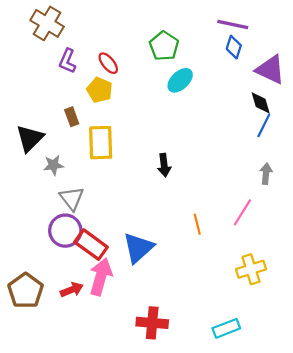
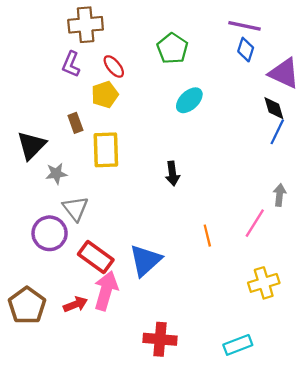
brown cross: (47, 23) -> (86, 25), moved, turned -36
cyan ellipse: (180, 80) -> (189, 100), moved
yellow pentagon: (100, 90) -> (105, 95), turned 30
gray arrow: (266, 174) -> (280, 195), moved
purple circle: (65, 231) -> (50, 233), moved

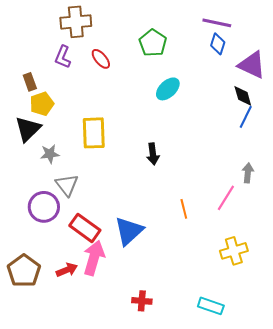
yellow pentagon: (105, 95) -> (42, 104), moved
brown rectangle: (75, 123) -> (30, 82), moved
red cross: (160, 339) -> (142, 301), size x0.7
cyan rectangle: (238, 345) -> (211, 306), turned 40

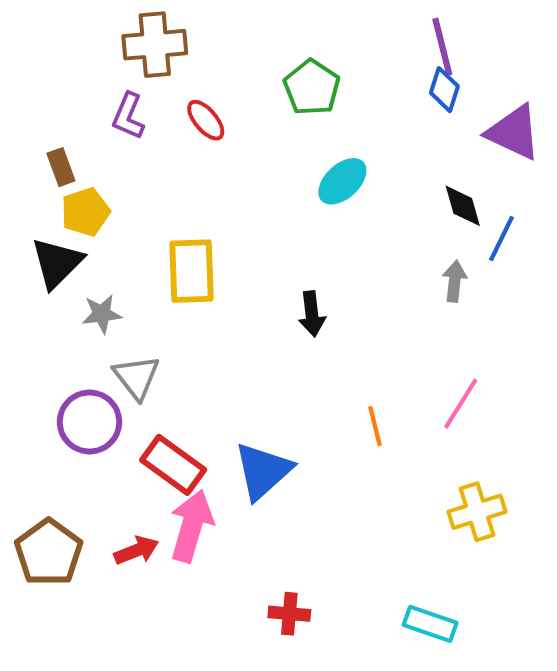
purple line: (217, 23) -> (442, 47), turned 64
black diamond: (243, 96) -> (463, 206), moved
gray arrow: (248, 173) -> (455, 281), moved

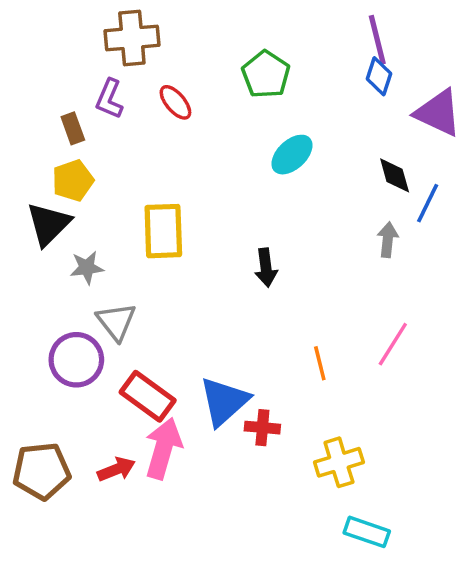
brown rectangle: (61, 167) -> (73, 128), moved
yellow cross: (477, 512) -> (339, 462), moved
brown pentagon: (49, 552) -> (42, 471), turned 30
red cross: (289, 614) -> (262, 428), moved

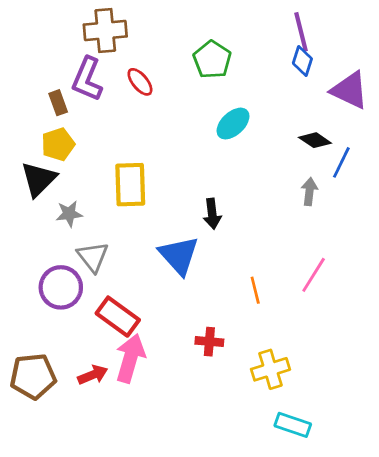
purple L-shape: (109, 99) -> (87, 79), size x1.4
black diamond: (395, 175) -> (315, 140), turned -40
blue triangle: (224, 401) -> (179, 255), moved, turned -30

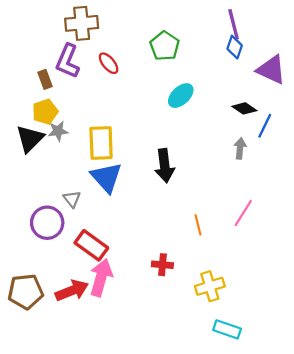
gray star: (69, 214) -> (58, 131), moved
black arrow: (212, 214) -> (165, 166), size x1.4
blue triangle: (179, 255) -> (106, 177), moved
gray triangle: (93, 257) -> (72, 199), size x0.7
red arrow: (93, 375) -> (72, 291), size x1.4

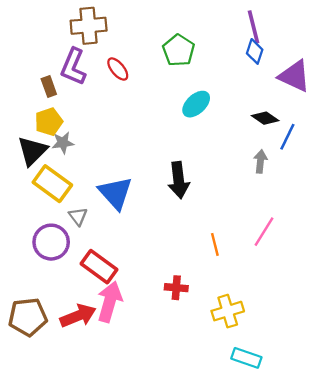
yellow rectangle: (101, 143) -> (52, 184), moved, turned -52

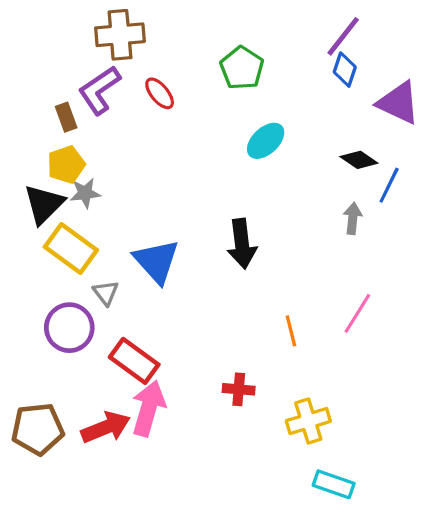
purple line: (253, 27) -> (343, 36), turned 52
purple L-shape: (73, 67) -> (99, 90), turned 33

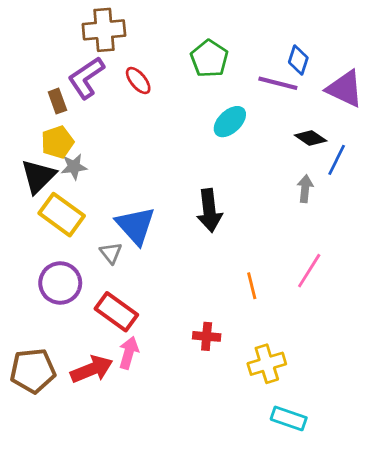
purple line: (343, 36) -> (278, 83), moved, turned 66
gray triangle: (106, 293) -> (111, 253), moved
pink arrow: (148, 408) -> (129, 353), size x0.7

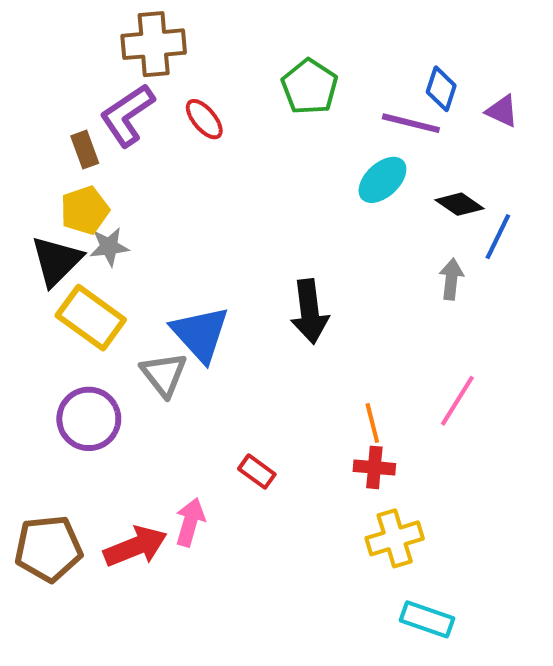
purple triangle: (345, 89) -> (502, 111), moved, size x0.6
cyan ellipse: (230, 122) -> (382, 180), moved
gray triangle: (111, 253) -> (164, 374), size x1.4
red rectangle: (116, 312) -> (257, 472), moved, size x0.6
red cross: (207, 336) -> (374, 467), moved

